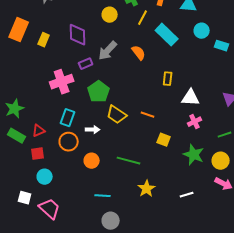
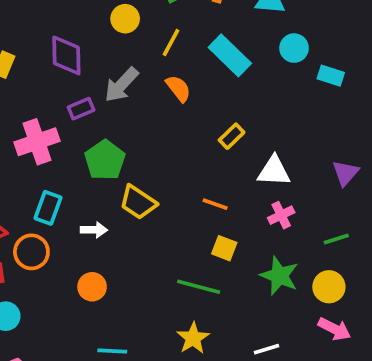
yellow line: (143, 18) -> (171, 43), moved
yellow rectangle: (168, 79) -> (232, 136), turned 40
orange line: (148, 115) -> (215, 204), moved
orange circle: (69, 142) -> (31, 252), moved
green line: (129, 161) -> (199, 287), moved

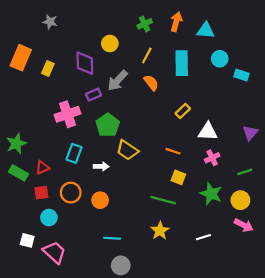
yellow circle: (125, 19) -> (110, 44), moved
cyan rectangle: (230, 55) -> (182, 63), turned 45
orange circle: (31, 252) -> (71, 193), moved

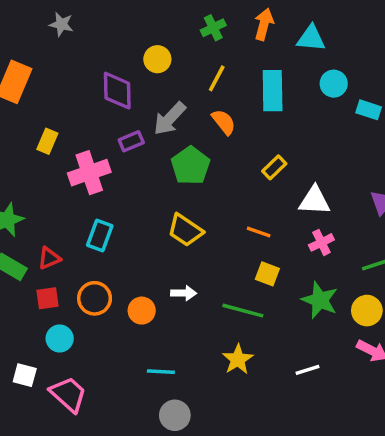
yellow rectangle: (48, 69) -> (47, 141), moved
green pentagon: (108, 125) -> (191, 166), moved
white arrow: (101, 166) -> (184, 293), moved

